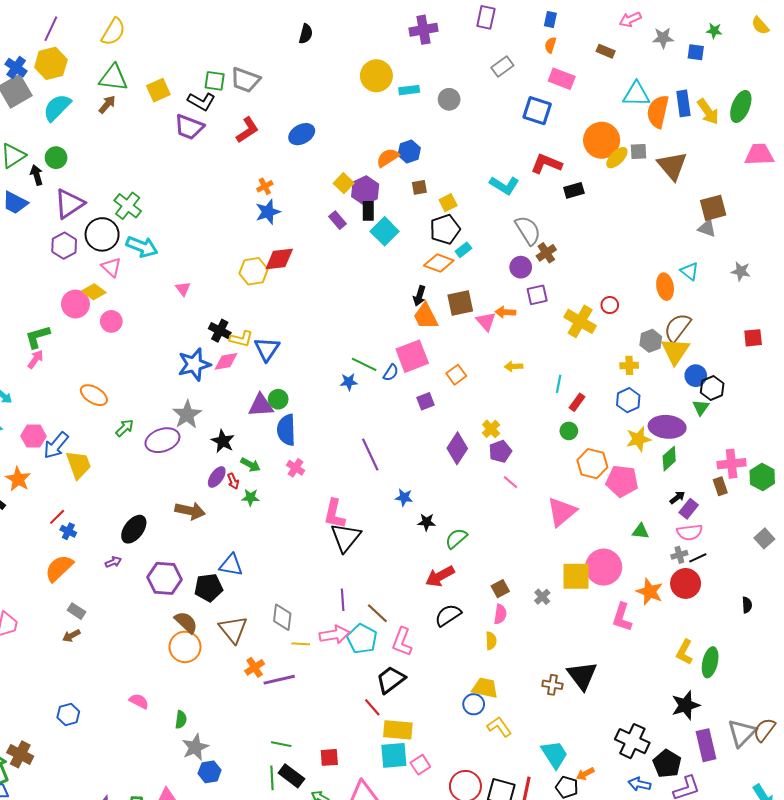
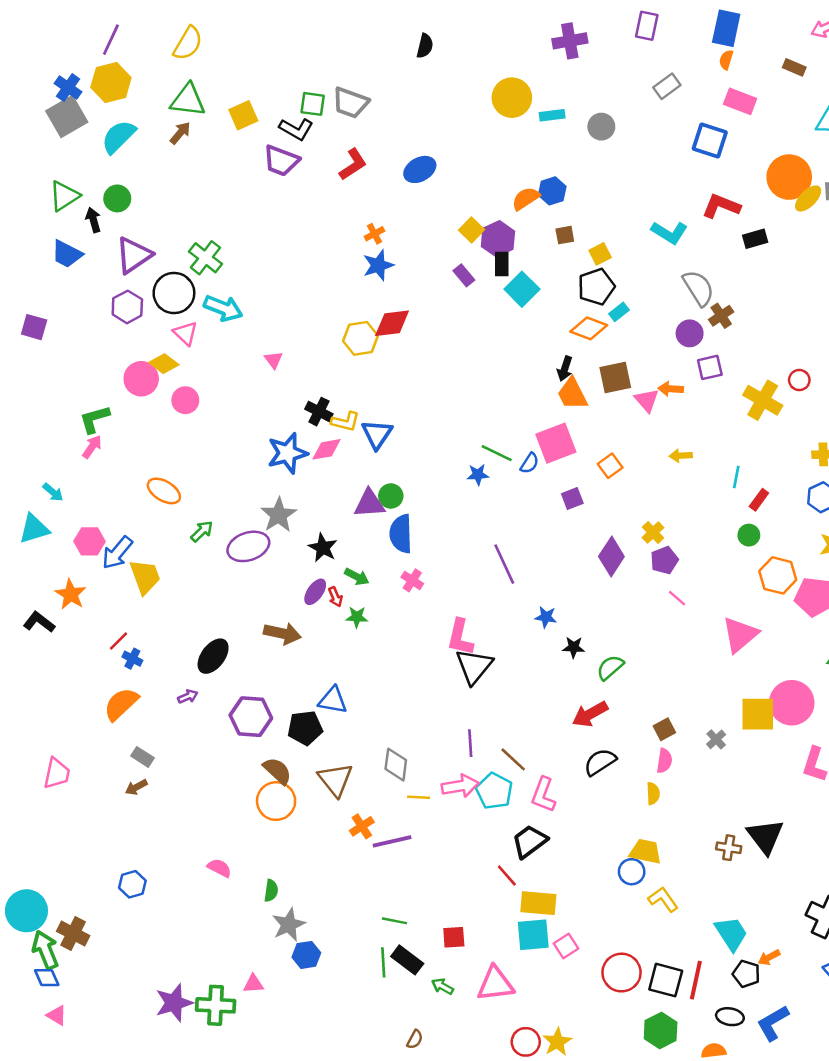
blue rectangle: (550, 19) -> (726, 28), size x1.8

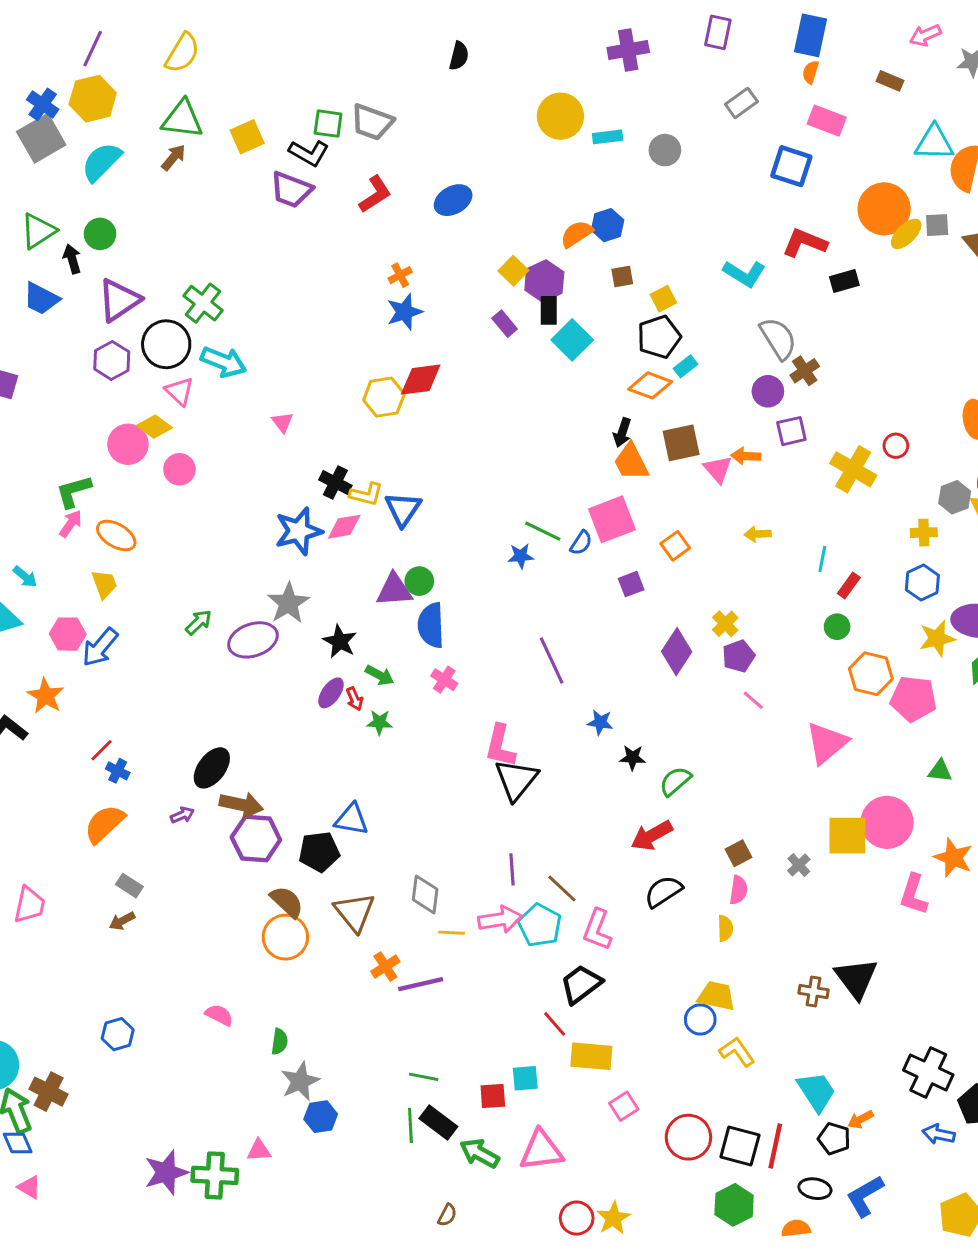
orange ellipse: (164, 491) -> (116, 535), moved
yellow trapezoid: (145, 577) -> (104, 584), moved, size x0.7
brown arrow: (282, 633) -> (241, 805), moved
cyan square: (533, 935) -> (525, 1078), moved, size x0.7
green arrow: (443, 986) -> (480, 1153), size x1.5

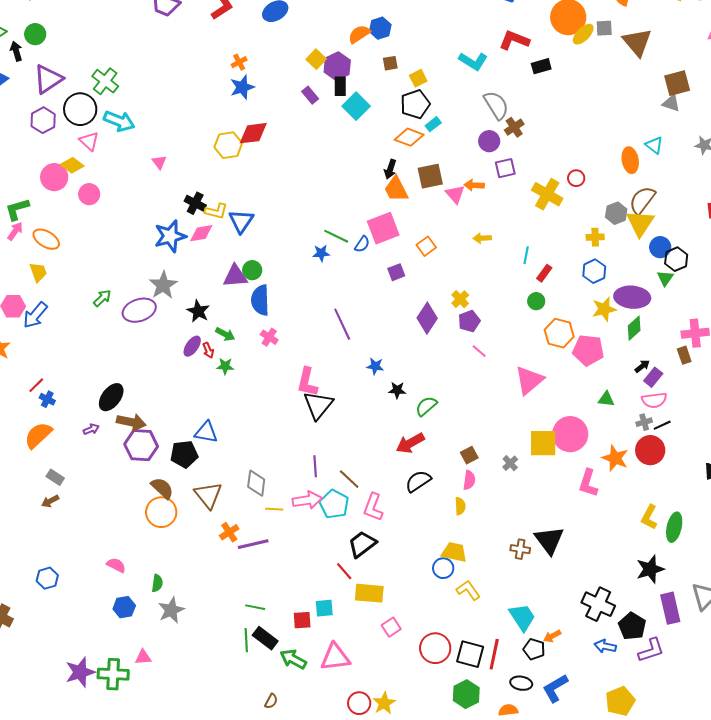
blue hexagon: (321, 1117) -> (124, 607), moved

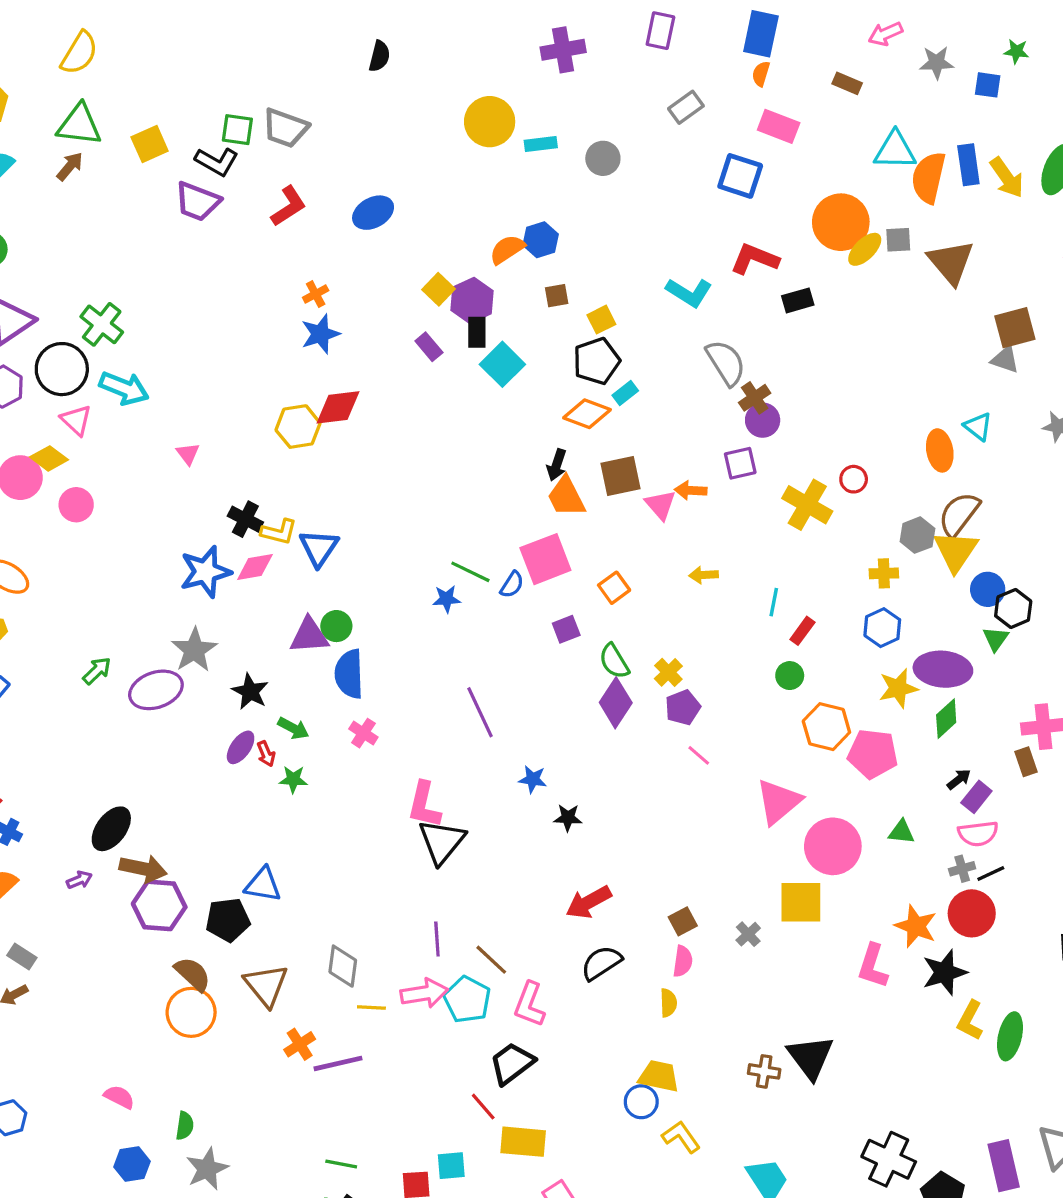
purple circle: (489, 141) -> (763, 420), moved
green semicircle: (426, 406) -> (614, 661), moved, turned -80
pink circle: (570, 434) -> (833, 846), moved
black star: (650, 569) -> (945, 972), moved

